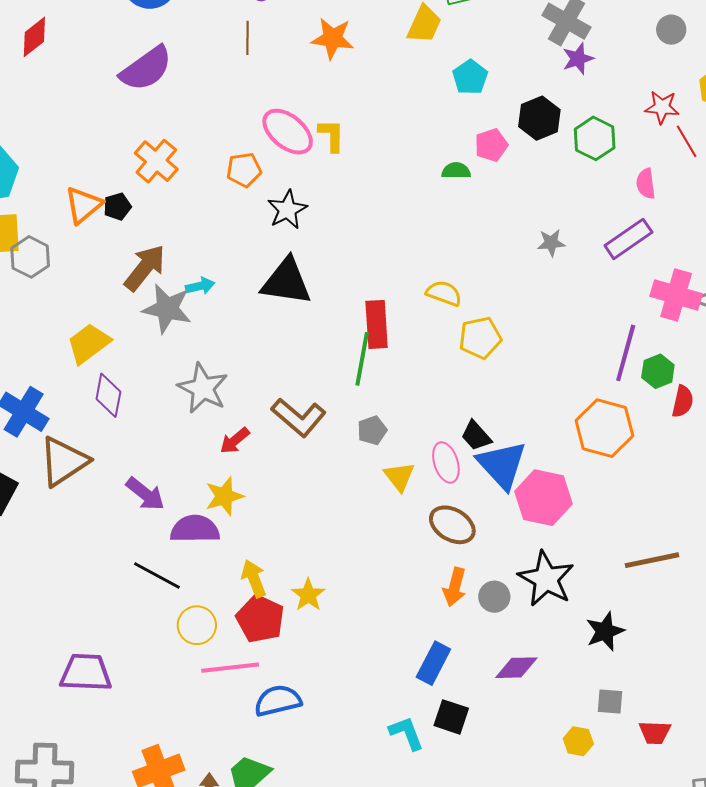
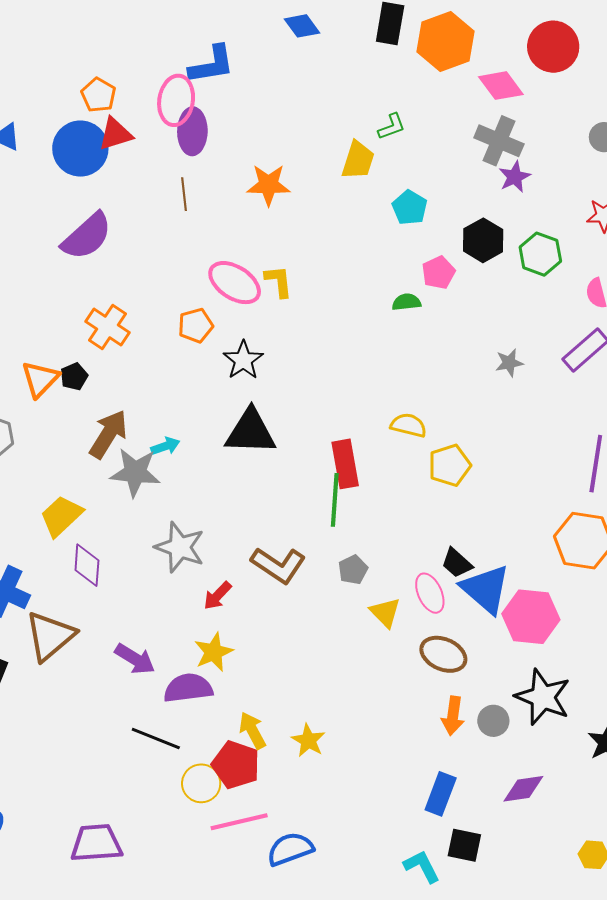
red pentagon: (260, 619) -> (236, 765), moved

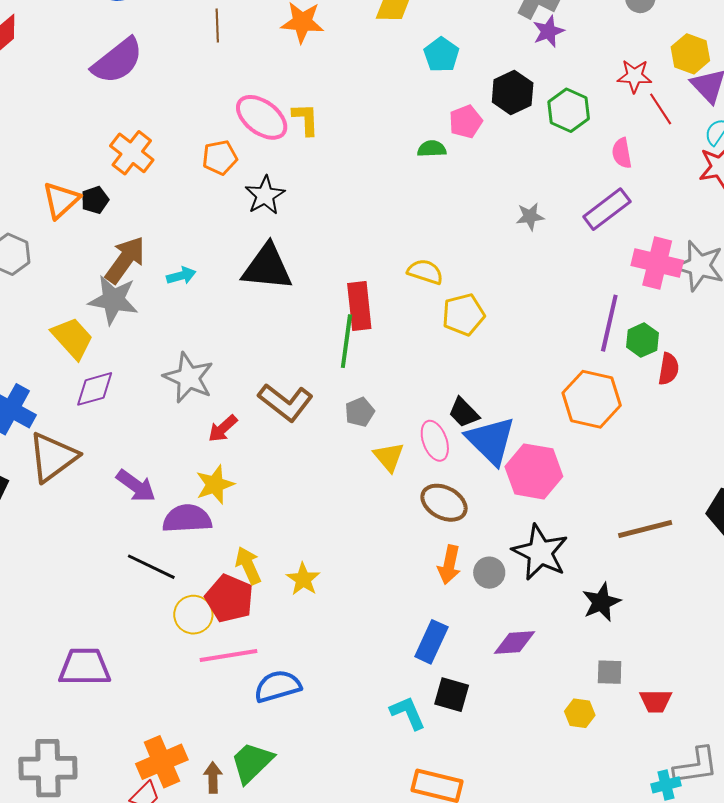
gray star: (135, 472) -> (113, 300), moved
yellow trapezoid: (61, 516) -> (72, 338), turned 87
purple diamond: (87, 565) -> (95, 389), turned 66

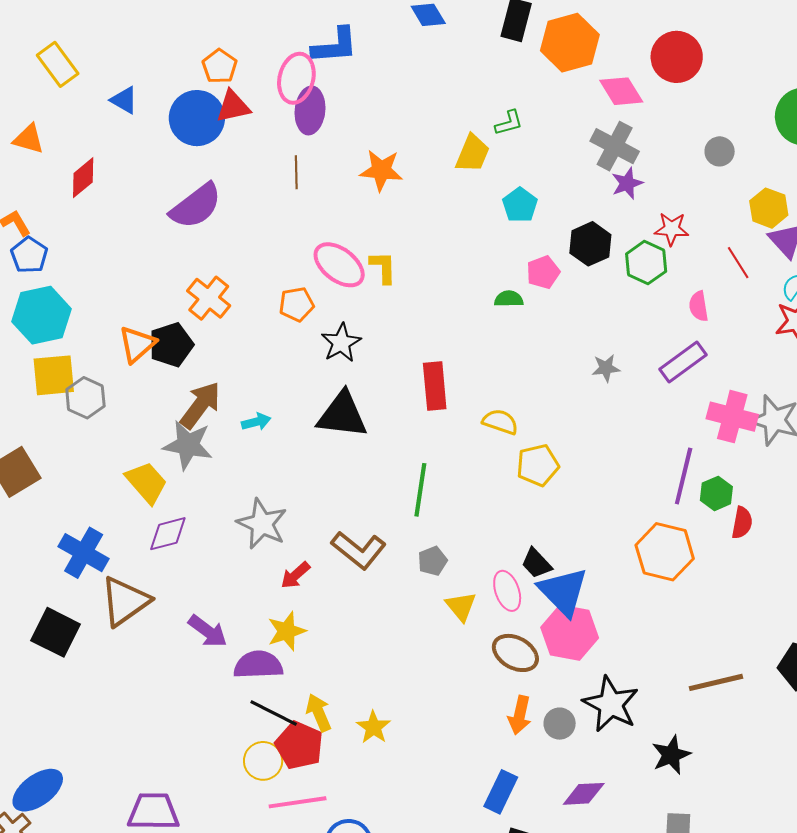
red star: (635, 76) -> (672, 229), moved
black pentagon: (95, 200) -> (171, 345), size x1.6
red rectangle: (359, 306) -> (435, 386), moved
pink hexagon: (534, 471) -> (570, 633), moved
black line: (151, 567) -> (274, 713), moved

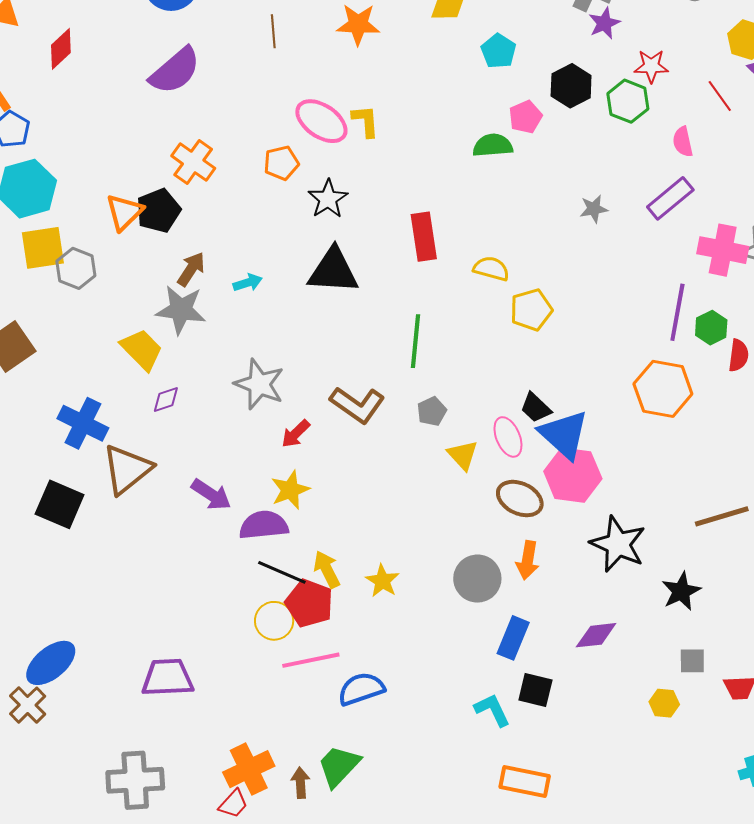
green semicircle: (509, 299) -> (493, 145), size x1.4
brown arrow: (200, 405) -> (191, 269), size x0.7
purple diamond: (168, 534) -> (166, 399), size x0.7
gray circle: (560, 724) -> (477, 579), moved, size x1.5

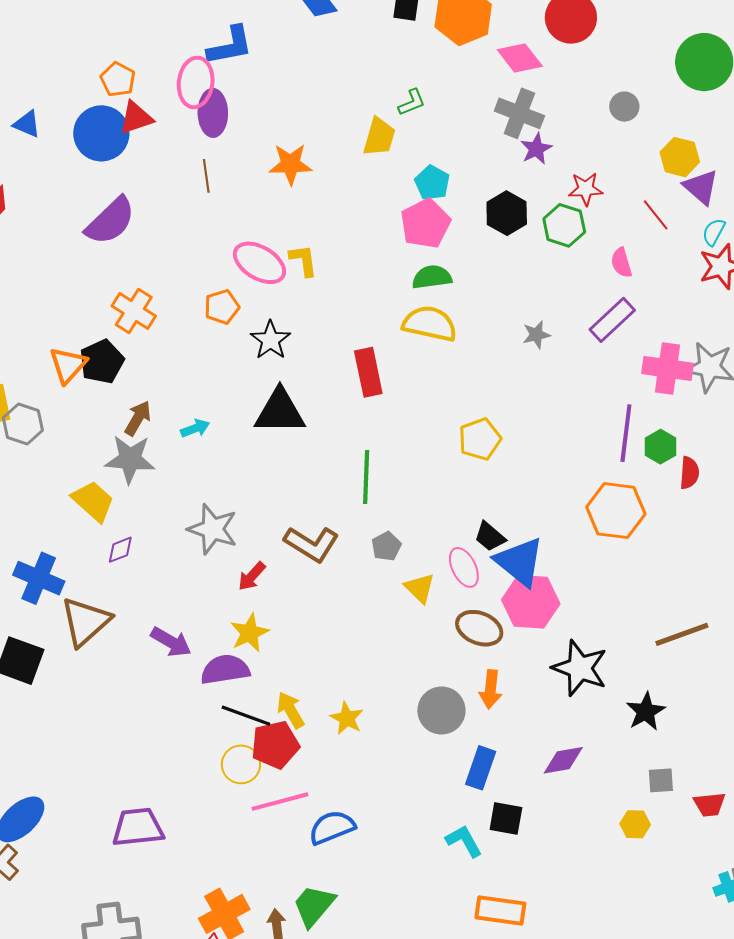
pink pentagon: (525, 117) -> (425, 224), moved, size x1.5
yellow semicircle: (491, 269) -> (430, 324), moved, size x1.5
red pentagon: (309, 603) -> (275, 745), turned -30

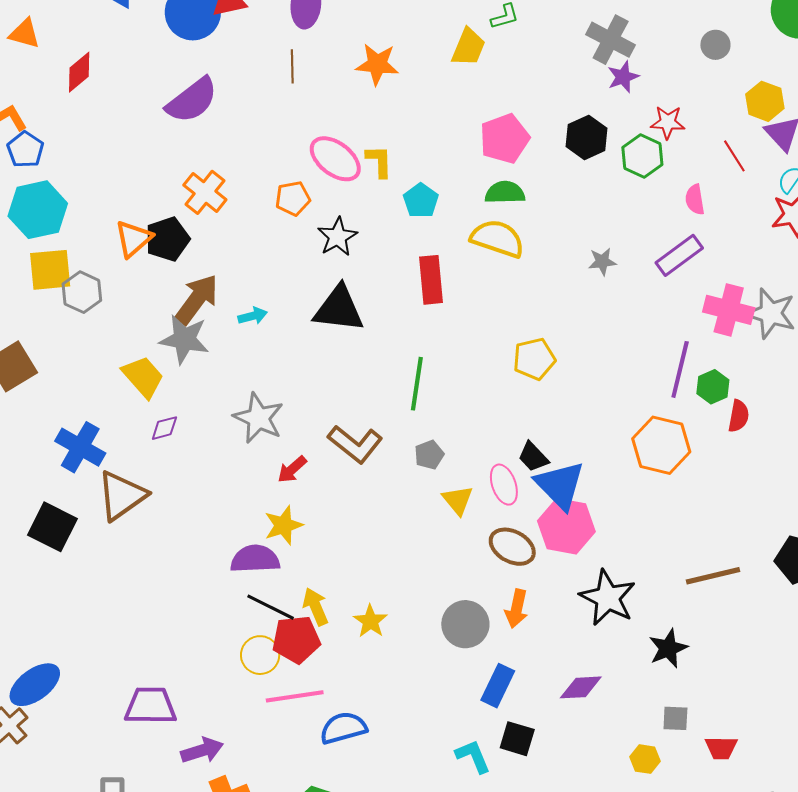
cyan pentagon: (432, 183) -> (421, 201), moved
brown arrow: (138, 418) -> (197, 299), size x1.5
purple arrow: (171, 642) -> (202, 750), moved, turned -54

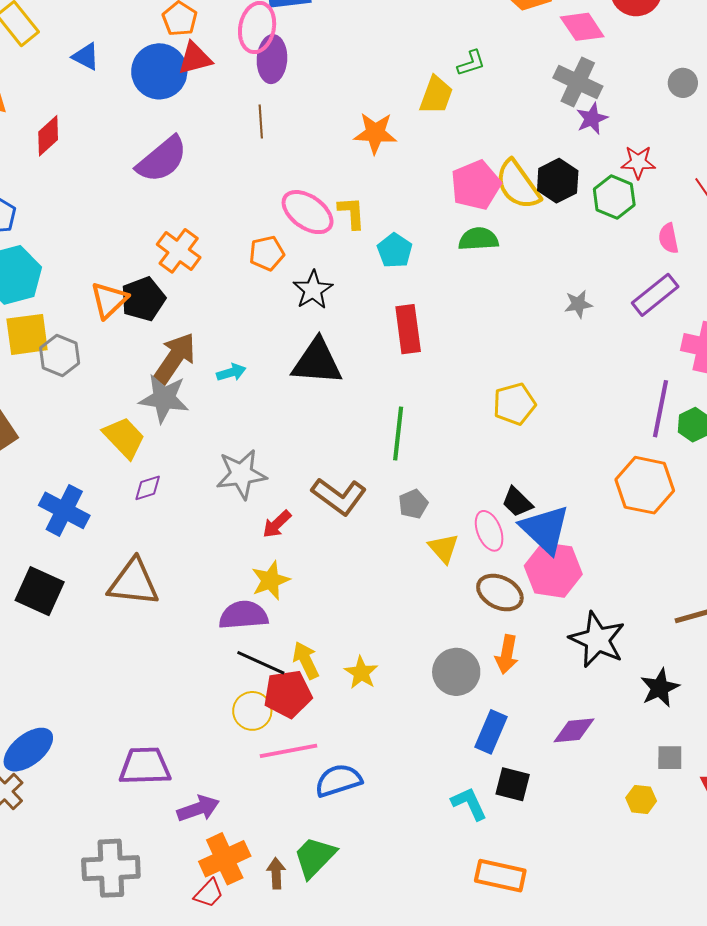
orange star: (377, 64) -> (375, 133), moved
yellow semicircle: (497, 239) -> (518, 185), moved, turned -142
gray star: (259, 418) -> (241, 474), turned -30
brown triangle: (122, 496) -> (133, 582), moved, turned 44

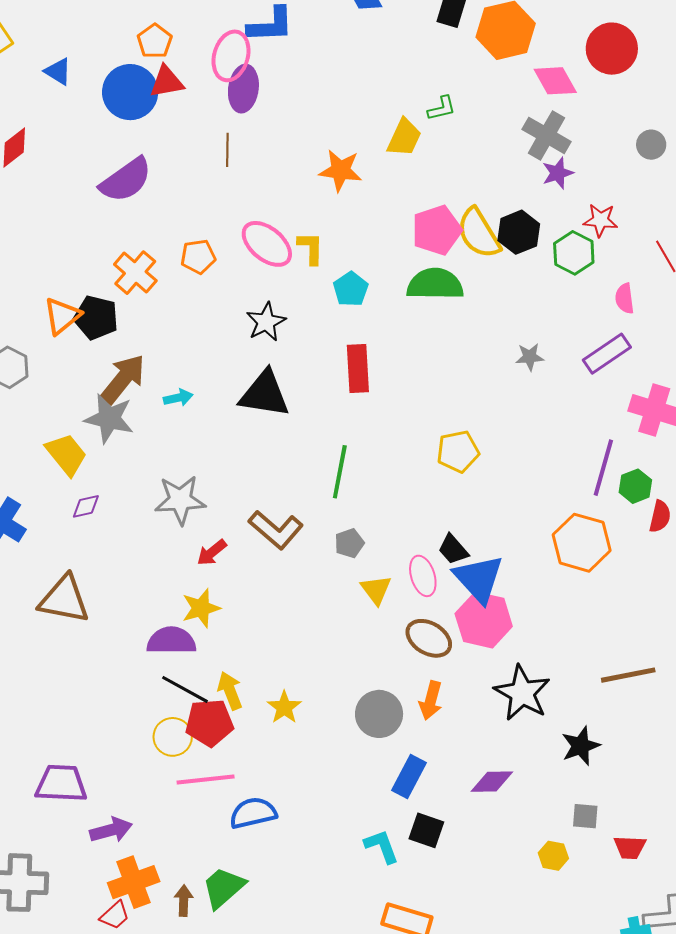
green semicircle: (478, 239) -> (435, 284), size x1.4
orange pentagon: (267, 253) -> (198, 257), moved
black pentagon: (143, 299) -> (96, 318), turned 30

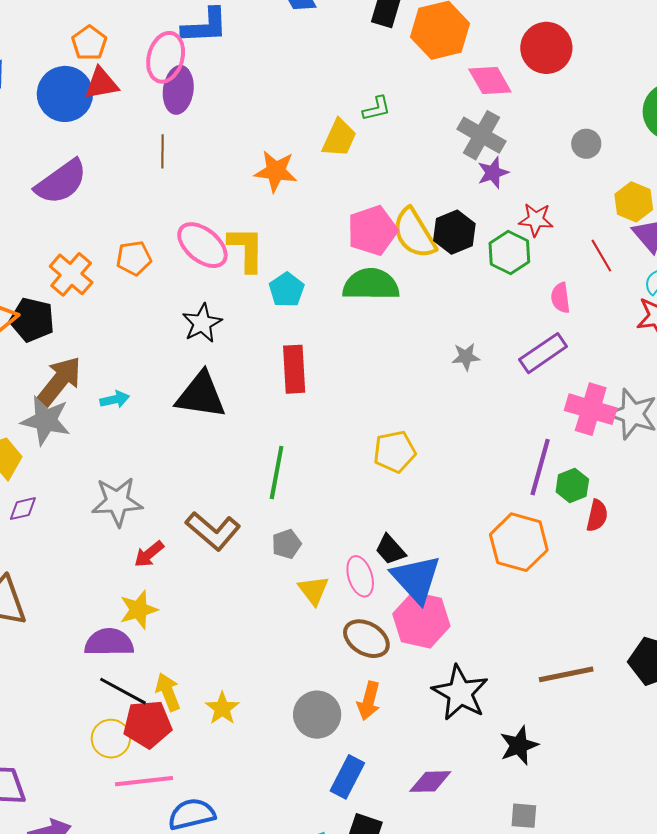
yellow L-shape: (311, 248) -> (246, 249), size x1.4

